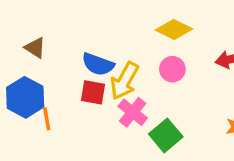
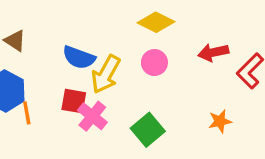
red square: (93, 92) -> (74, 101), moved
pink cross: (133, 112) -> (92, 116), moved

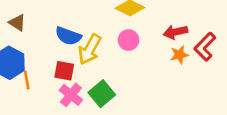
pink cross: (92, 116) -> (71, 95), moved
orange star: (220, 121) -> (179, 55), moved
green square: (148, 130) -> (102, 94), moved

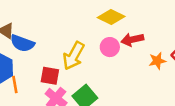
red arrow: (175, 32) -> (132, 40), moved
blue semicircle: (68, 36) -> (22, 43), moved

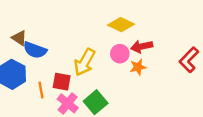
orange star: (157, 61) -> (138, 67), moved
orange line: (15, 85) -> (41, 90), moved

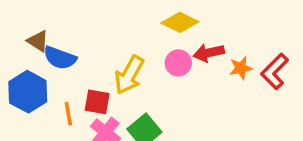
orange star: (138, 67) -> (241, 68), moved

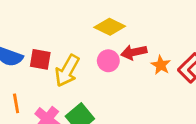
orange star: (241, 68) -> (161, 65), turned -30
red square: (97, 102) -> (40, 59), moved

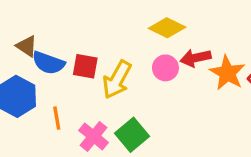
orange star: (161, 65) -> (227, 73), size x1.5

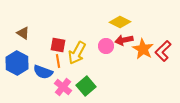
yellow diamond: (167, 28) -> (120, 22), moved
blue semicircle: (48, 63) -> (43, 72), moved
orange line: (57, 118) -> (58, 61), moved

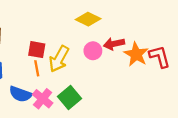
yellow diamond: (120, 22) -> (88, 19), moved
red L-shape: (163, 51) -> (160, 57), turned 120
blue semicircle: (43, 72) -> (20, 94), moved

